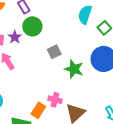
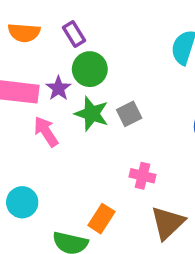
green star: (74, 69) -> (92, 114), moved
pink cross: (55, 100) -> (142, 176), moved

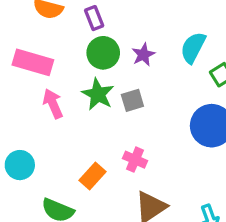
purple star: (58, 88) -> (143, 55), moved
orange rectangle: (101, 219) -> (92, 176), moved

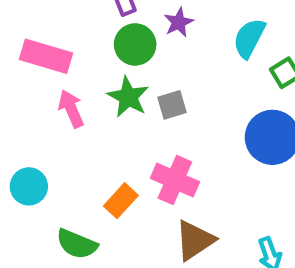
purple star: (143, 55) -> (179, 22), moved
pink cross: (135, 160) -> (175, 180), size x1.5

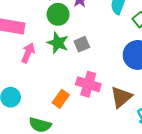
pink arrow: (71, 109) -> (28, 53), turned 54
brown triangle: (195, 240) -> (121, 97), moved

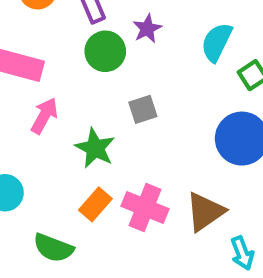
green star: (58, 43) -> (95, 148), moved
pink cross: (88, 84) -> (145, 207), moved

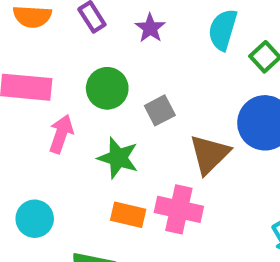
green circle: (105, 51) -> (107, 88), moved
orange rectangle: (95, 204) -> (128, 215), turned 72
brown triangle: (205, 212) -> (209, 154), moved

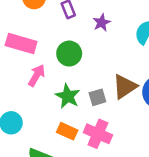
gray square: (160, 110) -> (97, 97), moved
brown triangle: (209, 154) -> (125, 87), moved

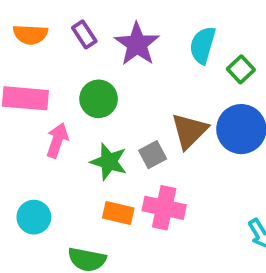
purple star: (102, 23) -> (137, 44), size x1.6

